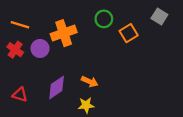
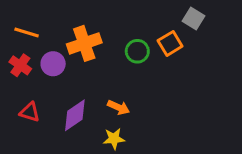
gray square: (159, 17) -> (193, 18), moved
green circle: (104, 19) -> (137, 51), moved
red triangle: (20, 95) -> (30, 112), moved

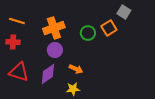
purple circle: (53, 64) -> (55, 50), moved
red cross: (20, 65) -> (13, 42), turned -32
red triangle: (30, 112) -> (19, 72), size x1.5

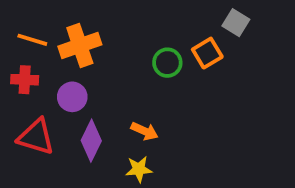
orange cross: (54, 28) -> (80, 45), moved
purple circle: (55, 50) -> (72, 97), moved
purple diamond: (48, 74) -> (91, 141), turned -30

